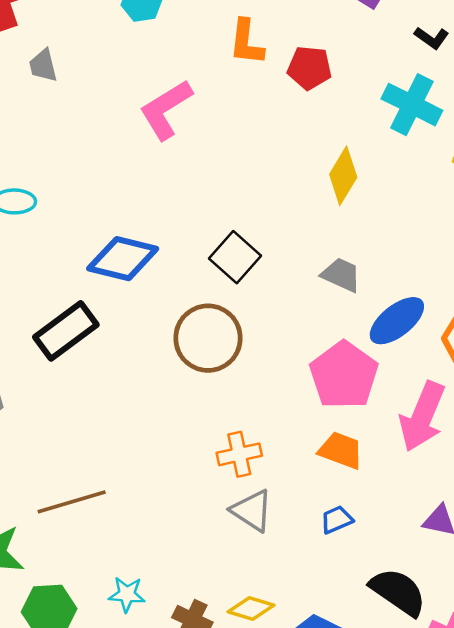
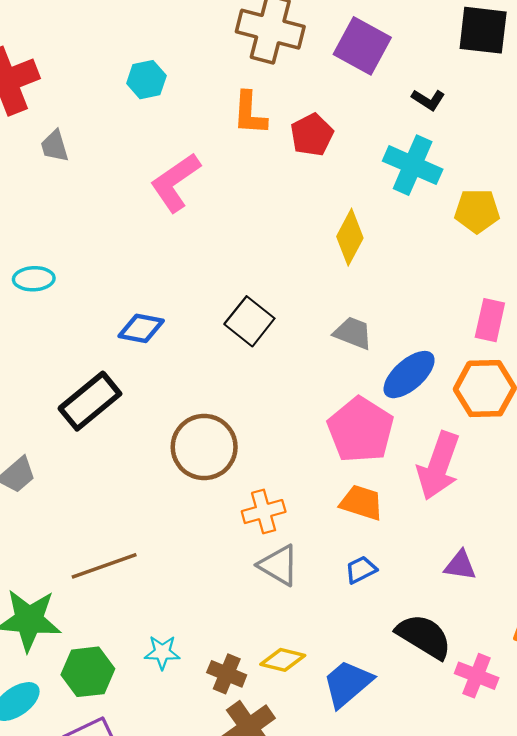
red pentagon: (310, 68) -> (312, 135), turned -30
blue diamond: (123, 259) -> (141, 328), size x0.7
brown circle: (208, 338) -> (204, 447), moved

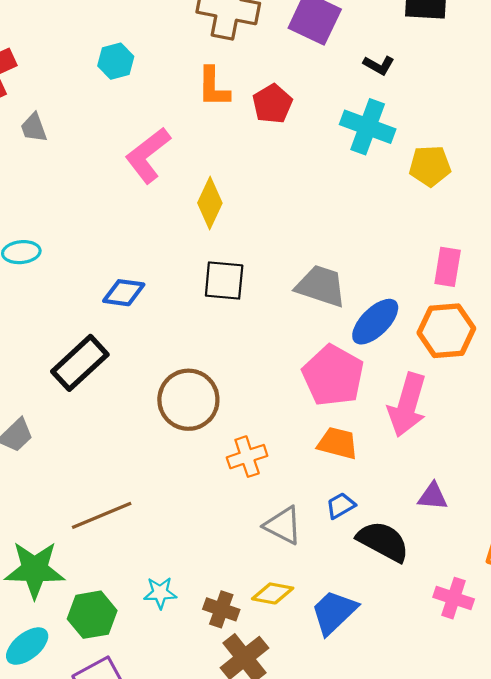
yellow diamond: (350, 237) -> (210, 203), moved
black square: (249, 321) -> (224, 281), turned -30
gray trapezoid: (353, 333) -> (321, 286), size x1.4
gray triangle: (279, 565) -> (283, 525), moved
black semicircle: (424, 636) -> (383, 541), moved

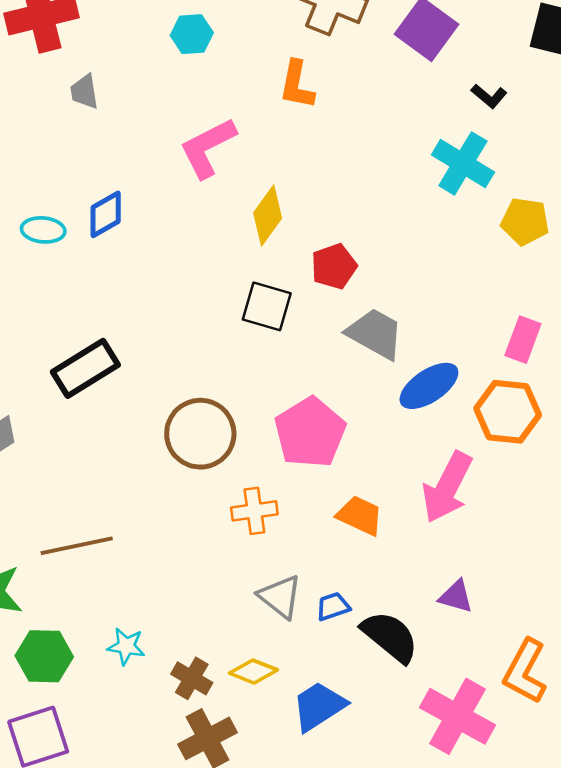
red pentagon: (272, 104) -> (334, 266), moved
blue diamond: (124, 293) -> (106, 214), moved, turned -48
pink pentagon: (333, 376) -> (310, 432), moved
blue trapezoid: (341, 506) -> (333, 606), moved
pink cross: (454, 598) -> (457, 716), size x1.6

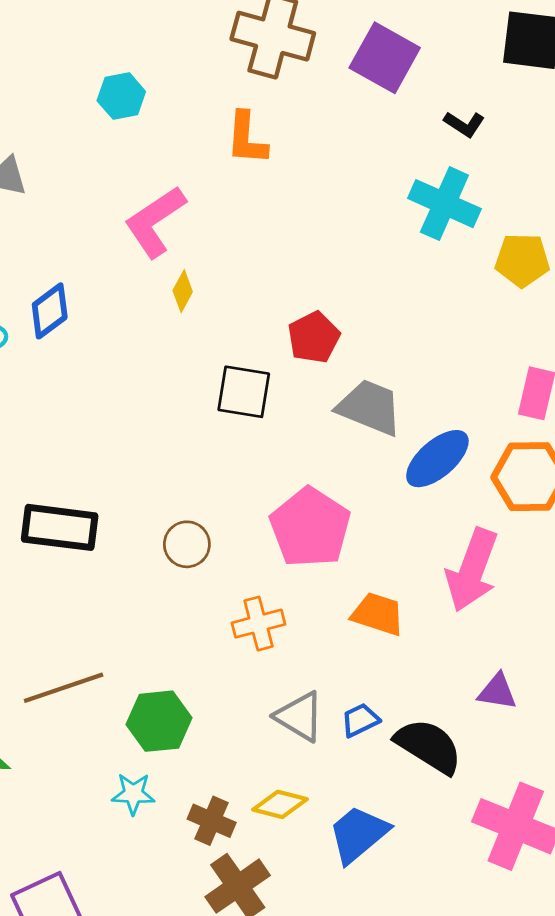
yellow diamond: (268, 215) -> (183, 291), moved, size x0.6
black rectangle: (85, 368) -> (60, 527), moved, turned 46
brown circle: (200, 434) -> (187, 544), size x0.6
green hexagon: (44, 656) -> (159, 721), moved

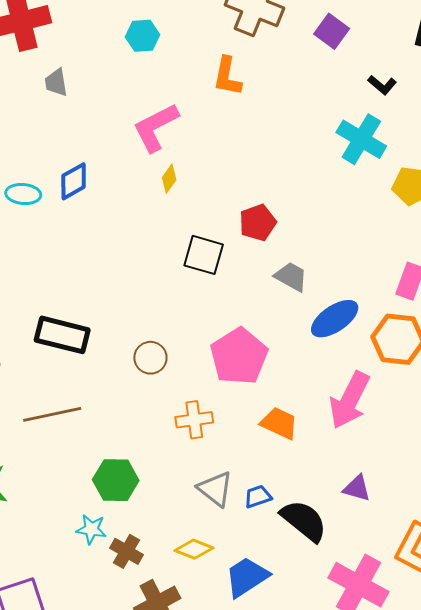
purple square: (385, 58) -> (332, 31), size x0.7
gray trapezoid: (370, 407) -> (291, 277), size x0.7
brown line: (64, 688) -> (52, 414), moved
brown cross: (212, 821) -> (127, 551), moved

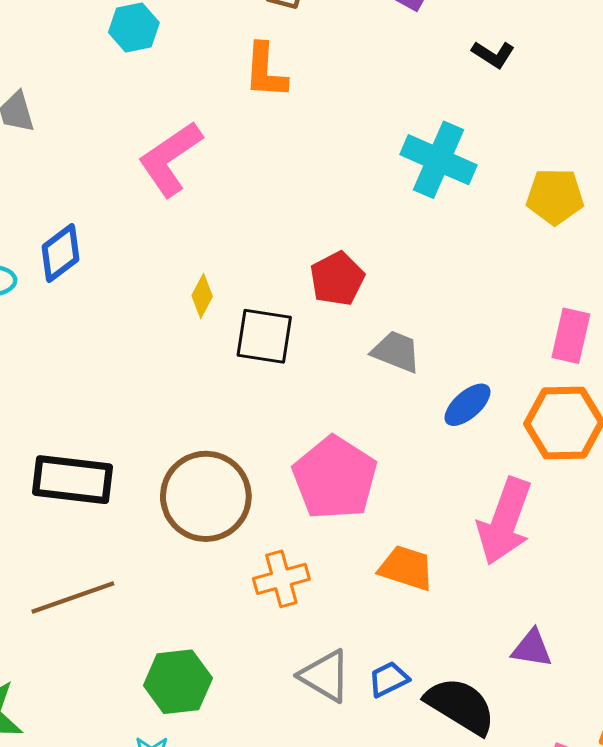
cyan cross: (361, 139) -> (439, 160), moved
yellow diamond: (169, 179) -> (202, 296), moved
blue ellipse: (335, 319) -> (468, 405), size x0.7
brown circle: (150, 358) -> (206, 496), size x1.8

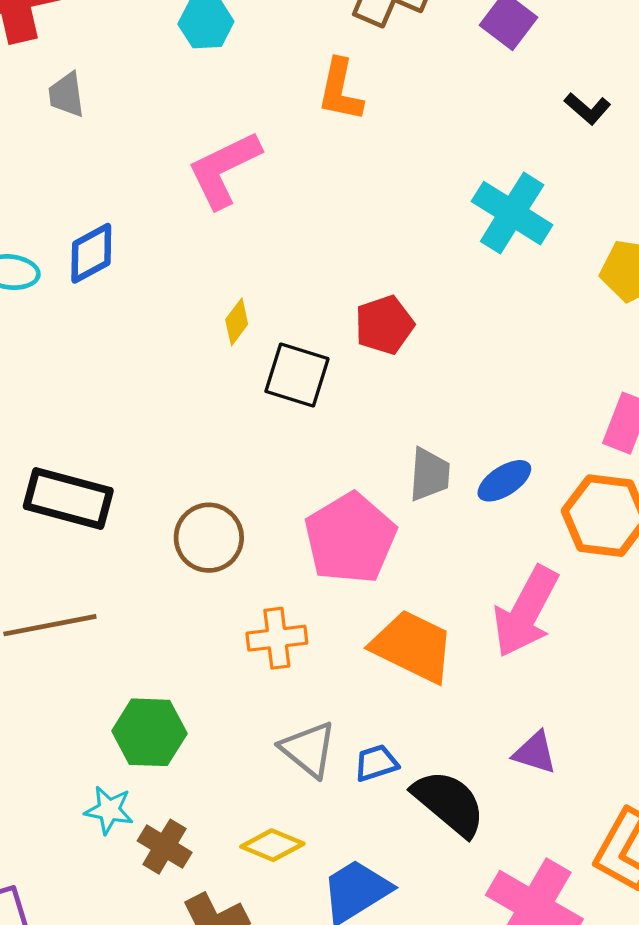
gray trapezoid: (396, 352) -> (429, 474), moved, turned 64
brown circle: (206, 496) -> (209, 538), size x0.7
orange trapezoid: (406, 568) -> (413, 646), size x1.4

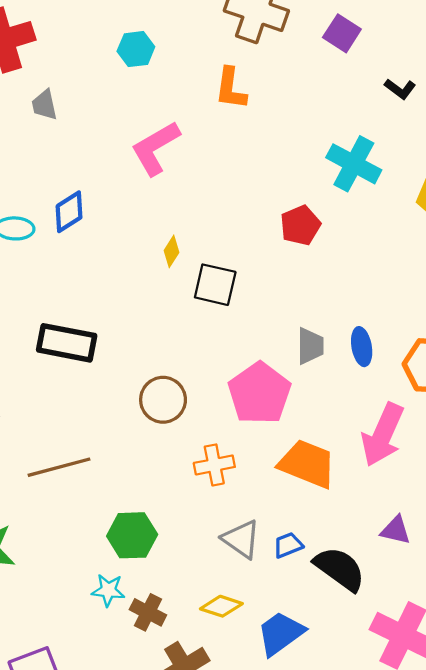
red pentagon: (384, 325) -> (300, 225), moved
blue ellipse: (504, 481) -> (362, 347), turned -63
black rectangle: (68, 499) -> (67, 343), moved

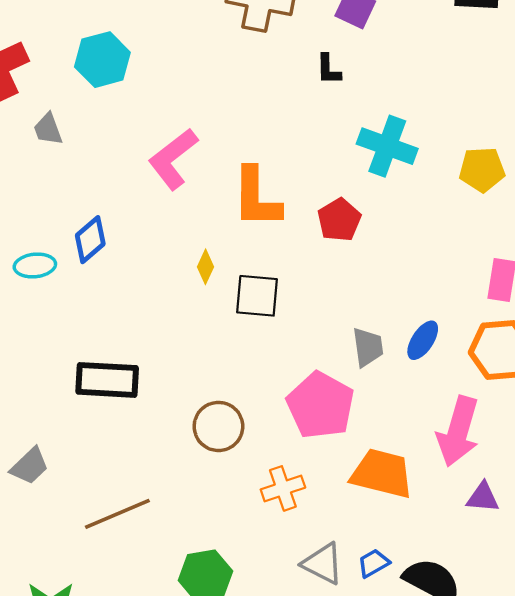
cyan hexagon: (136, 49) -> (102, 60), moved, size x1.4
orange L-shape: (231, 88) -> (256, 198), moved, size x1.4
black L-shape: (400, 89) -> (328, 69), moved, turned 60
blue ellipse: (362, 347) -> (423, 340), turned 51
purple triangle: (396, 530) -> (483, 497), moved

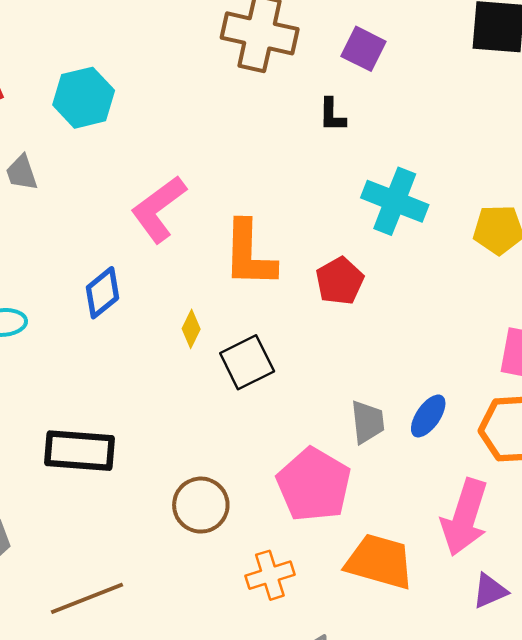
blue diamond: (90, 240) -> (103, 293), moved
black square: (257, 296) -> (247, 362), turned -33
purple triangle: (483, 497) -> (490, 591), turned -30

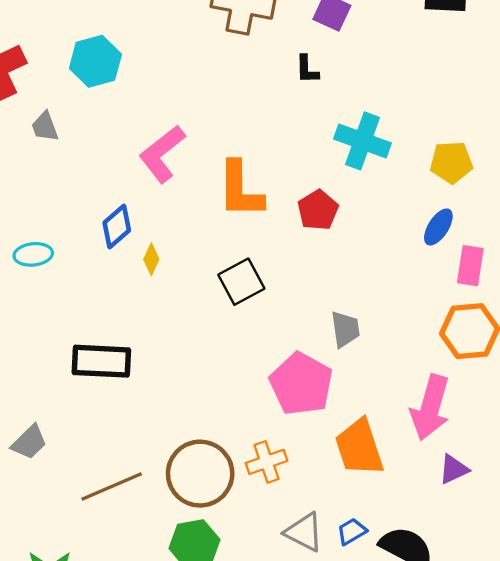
yellow diamond: (191, 329) -> (151, 259), moved
blue ellipse: (428, 416) -> (438, 227), moved
brown circle: (201, 505) -> (200, 474), moved, size x1.4
orange trapezoid: (380, 562) -> (359, 447), turned -122

